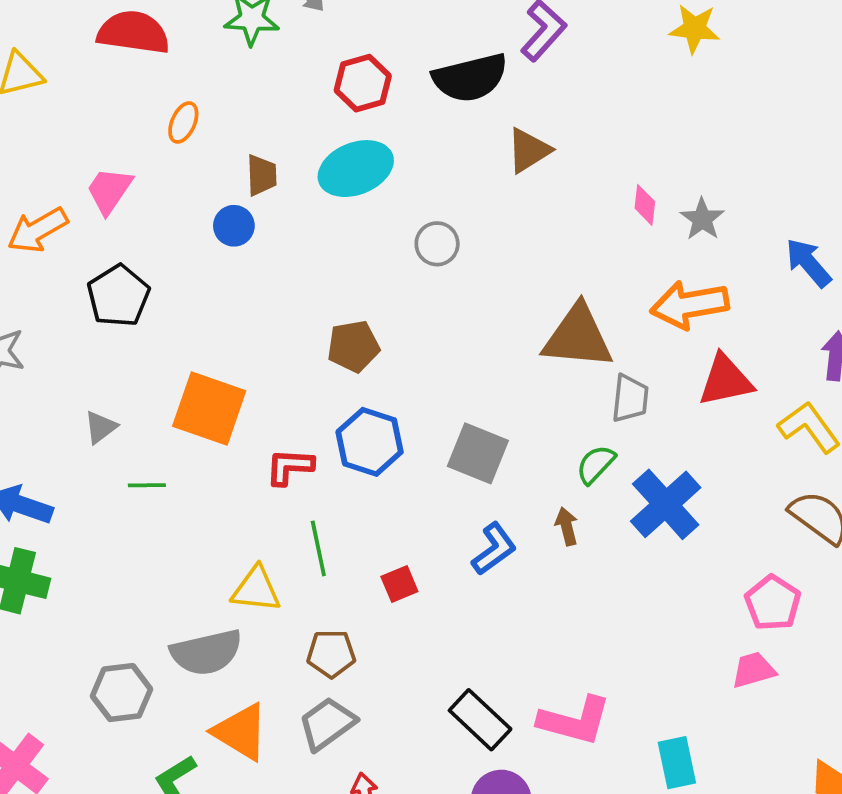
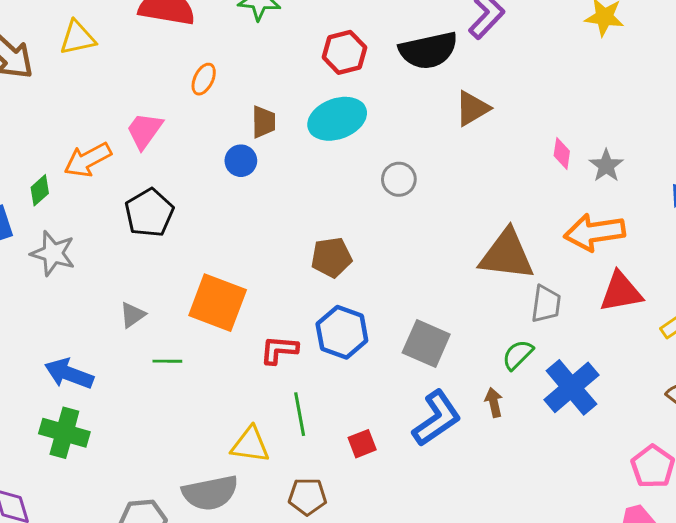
blue L-shape: (494, 549) -> (437, 418), size x1.4

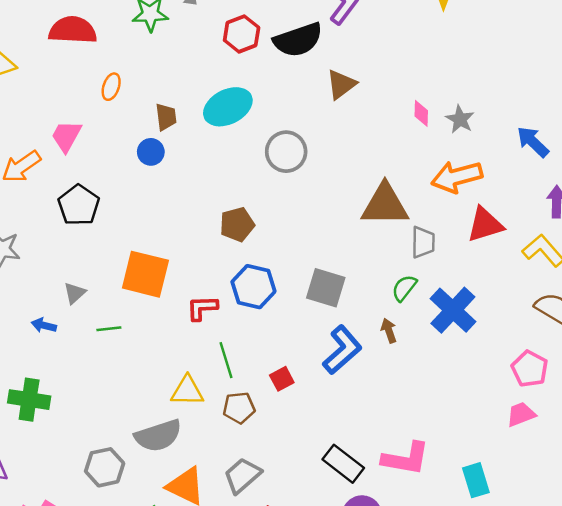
red hexagon: (344, 52) -> (242, 34), moved
gray circle: (399, 179) -> (286, 152), size x1.4
blue arrow: (69, 374) -> (44, 325), moved, size x0.6
brown pentagon: (307, 496) -> (239, 408), moved

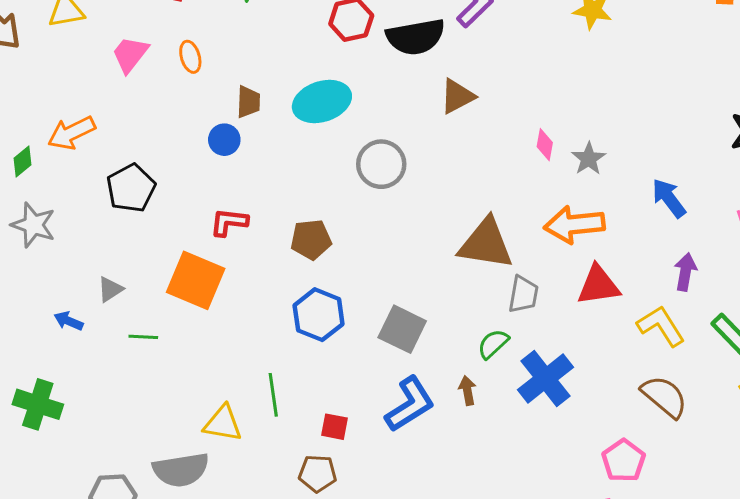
orange ellipse: (111, 87) -> (190, 57), turned -44
pink trapezoid: (66, 136) -> (130, 54), moved
red L-shape: (202, 308) -> (229, 222), moved
red square: (282, 379) -> (334, 427), turned 30
brown pentagon: (239, 408) -> (318, 473), moved

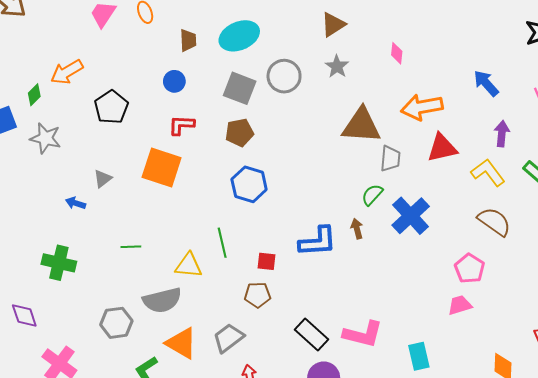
blue circle: (224, 140) -> (174, 81), moved
gray star: (589, 159) -> (337, 66), moved
gray square: (402, 329) -> (240, 88), moved
green line: (143, 337) -> (131, 247), moved
blue L-shape: (410, 404) -> (318, 242), turned 33

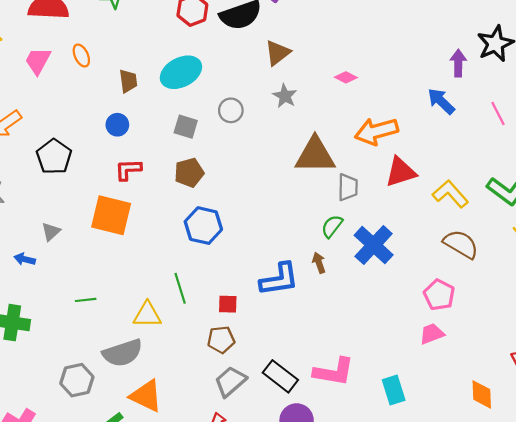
pink diamond: (397, 53) -> (346, 77), turned -65
gray circle: (284, 76) -> (231, 110), size x0.7
gray square: (240, 88) -> (186, 127), size x0.7
purple arrow: (502, 134) -> (458, 63), moved
gray trapezoid: (228, 338) -> (230, 381), moved

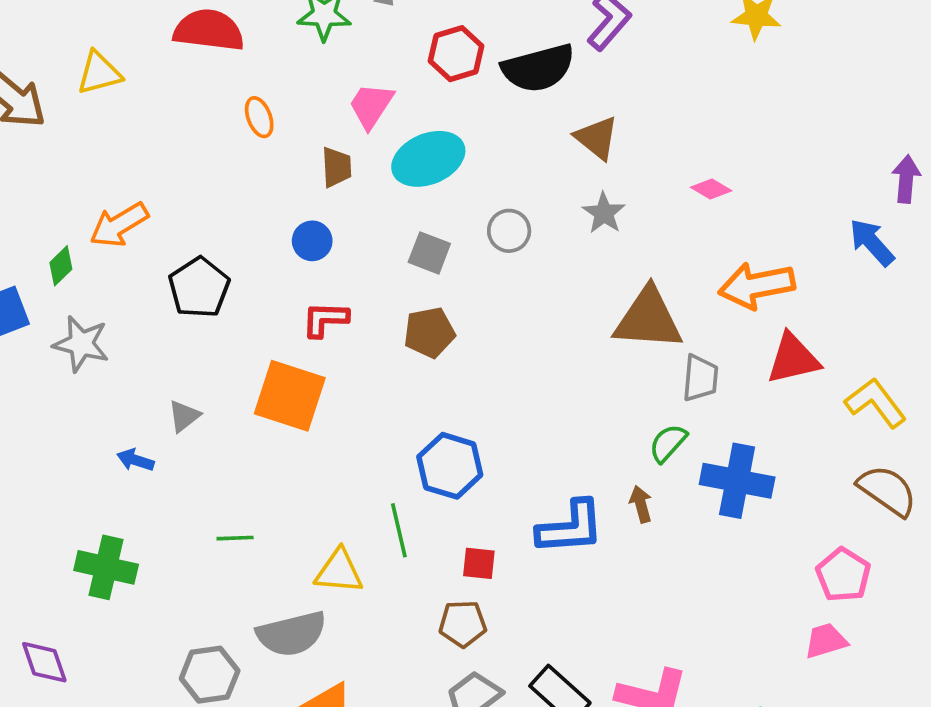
brown triangle: (277, 53) -> (597, 138), turned -48
pink trapezoid: (38, 61) -> (371, 106), moved
blue hexagon: (203, 226) -> (450, 466), moved
blue cross: (374, 245) -> (737, 481), turned -36

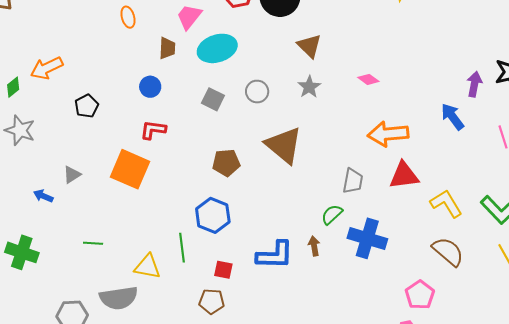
black pentagon: (199, 288) -> (87, 106), size x0.7
brown triangle: (648, 319) -> (284, 145), moved, turned 30
brown pentagon: (429, 332) -> (226, 163), moved

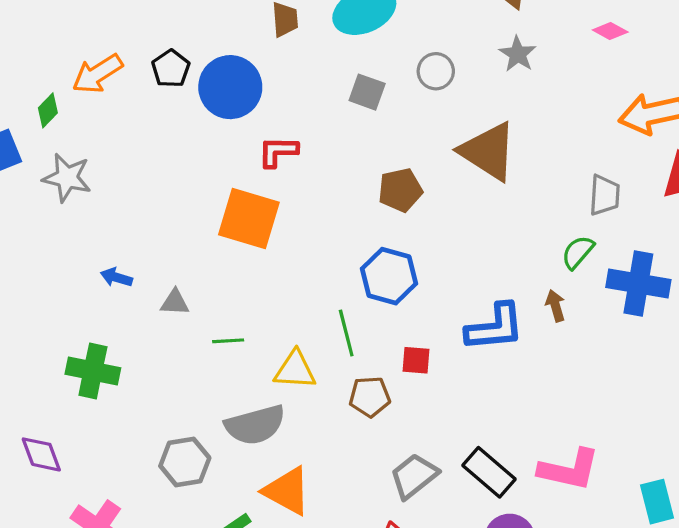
blue circle: (150, 87) -> (230, 87), moved, size x1.8
black pentagon: (87, 106) -> (171, 69), moved
gray triangle: (72, 175) -> (175, 302), moved, turned 42
green line: (93, 243) -> (228, 341), moved
brown pentagon: (212, 301) -> (370, 397), moved

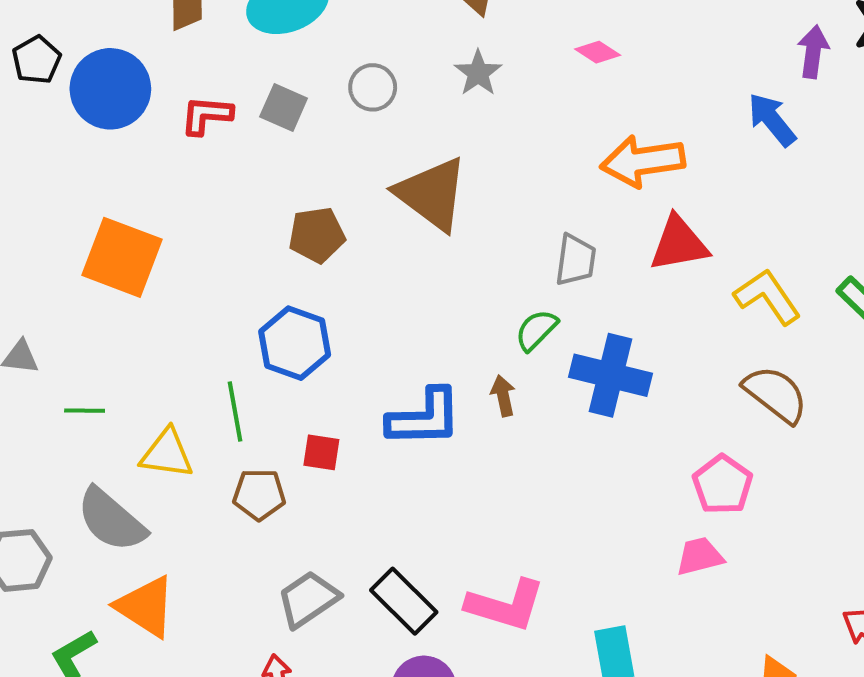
red L-shape: (278, 152) -> (206, 115), moved
gray semicircle: (255, 425) -> (111, 520), turned 52

